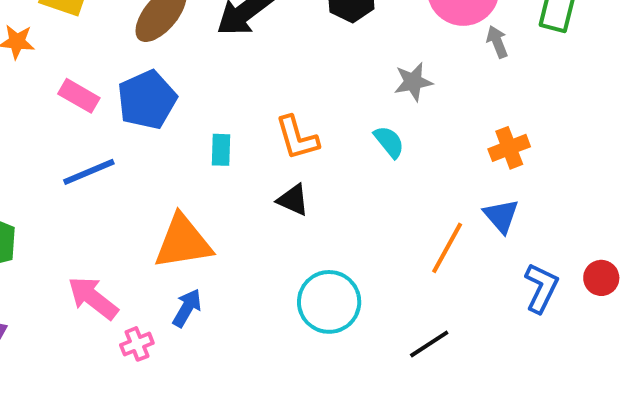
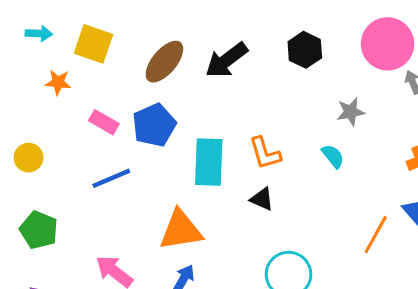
cyan rectangle: (221, 150) -> (209, 162), size x2.0

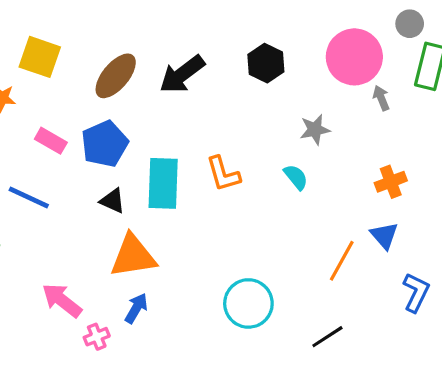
blue line: (111, 178) -> (29, 198), moved, turned 48
black triangle: (262, 199) -> (113, 201), moved

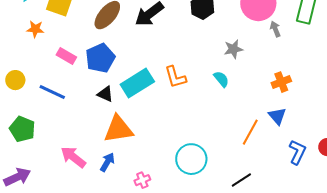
cyan rectangle: (163, 183) -> (137, 83), turned 56
blue arrow: (136, 308) -> (107, 162), moved
pink cross: (97, 337) -> (142, 180), moved

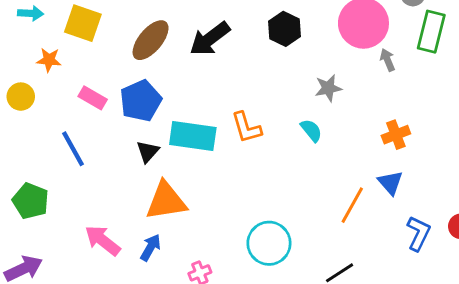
yellow circle: (15, 80) -> (21, 97), moved
cyan rectangle: (137, 83) -> (193, 136), turned 40
blue line: (52, 92) -> (73, 149), turned 36
black triangle: (105, 94) -> (148, 152), turned 48

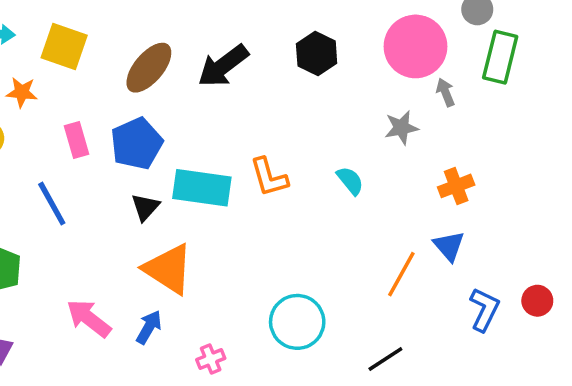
gray star: (328, 88) -> (401, 128), moved
pink rectangle: (93, 98) -> (76, 140), turned 44
orange triangle: (166, 201) -> (168, 269), turned 42

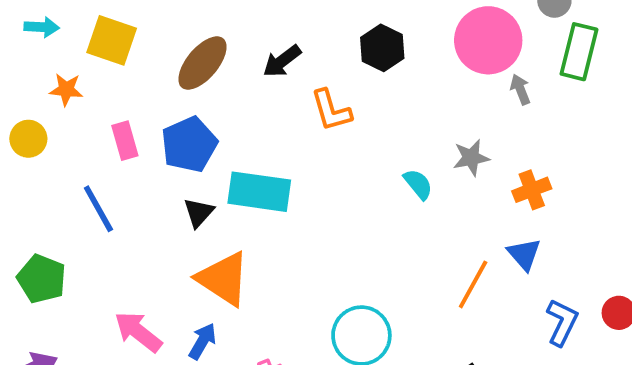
black arrow: (223, 66) -> (282, 61), size x0.7
gray star: (401, 128) -> (471, 158), moved
orange L-shape: (269, 177) -> (331, 110), moved

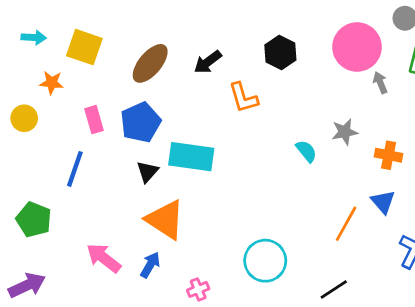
orange cross: (532, 190) -> (389, 155), turned 32
blue line: (98, 209) -> (75, 169), turned 48

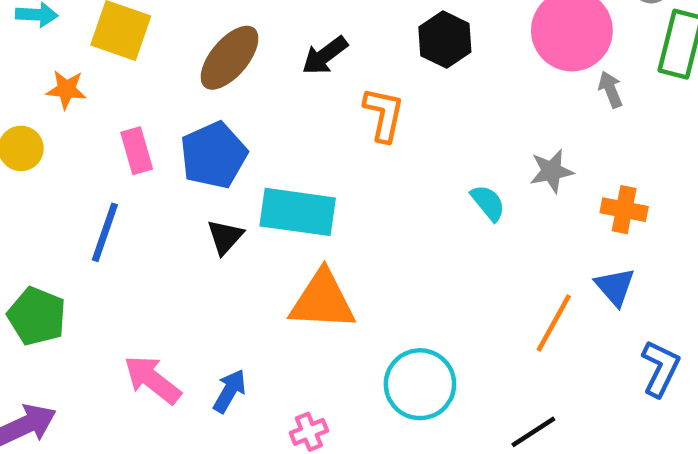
orange L-shape: (243, 98) -> (384, 114), turned -152
orange triangle: (165, 220) -> (322, 300), moved, turned -30

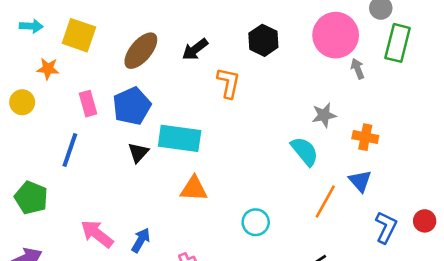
cyan semicircle: (488, 203) -> (305, 151), moved, size x1.4
orange triangle: (322, 300) -> (194, 189), size x0.7
cyan circle: (420, 384) -> (256, 222), moved, size x0.7

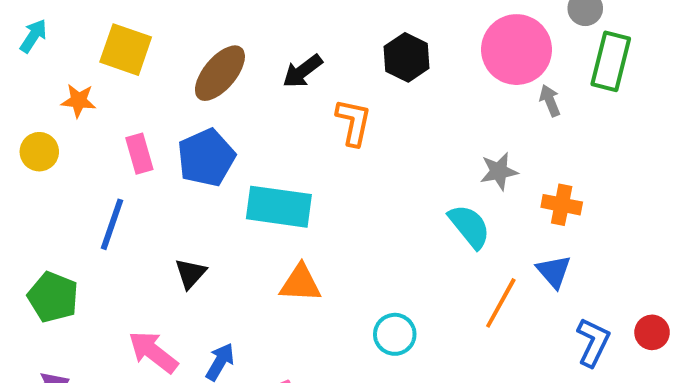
cyan arrow: (31, 26) -> (33, 36), moved, turned -60
black triangle: (138, 153) -> (191, 273), moved

